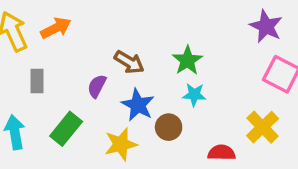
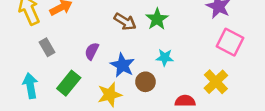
green star: (187, 60) -> (157, 19), moved
brown arrow: (129, 62) -> (125, 22), moved
gray rectangle: (37, 81) -> (47, 47), turned -30

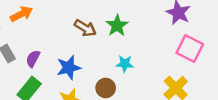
purple semicircle: (92, 51) -> (33, 59), moved
blue star: (122, 65) -> (69, 68), moved, turned 30

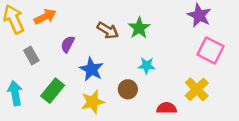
purple semicircle: (33, 59) -> (68, 44), moved
blue star: (69, 68) -> (91, 69), turned -30

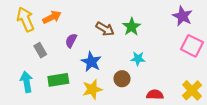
yellow cross: (197, 89) -> (192, 90), moved
green rectangle: (53, 91) -> (58, 80), turned 42

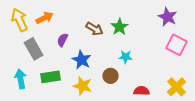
gray rectangle: (40, 50) -> (34, 49), size x1.5
yellow star: (92, 89) -> (83, 86), turned 30

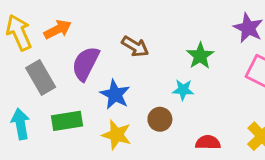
green star: (120, 27) -> (200, 56), moved
purple semicircle: (63, 40) -> (86, 64), size x1.6

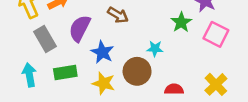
green star: (200, 56) -> (181, 22), moved
brown circle: (160, 119) -> (137, 71), size x1.5

